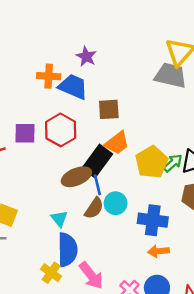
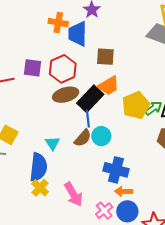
blue trapezoid: (73, 87) -> (78, 34), turned -120
brown ellipse: (76, 177) -> (66, 95), moved
blue cross: (153, 220) -> (116, 170), moved
blue semicircle: (67, 250) -> (38, 167), moved
orange arrow: (159, 251) -> (124, 191), moved

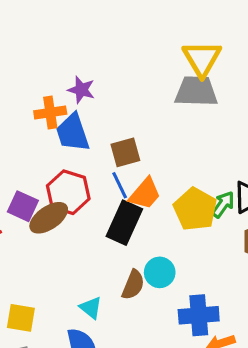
orange cross: (58, 23) -> (50, 113), moved
purple square: (33, 68) -> (23, 206), turned 36
brown ellipse: (66, 95) -> (49, 218), moved
blue line: (88, 119) -> (120, 185), moved

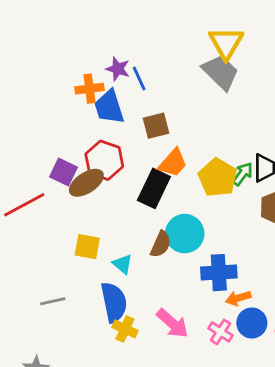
gray trapezoid: (196, 91) -> (220, 72), turned 42
blue line: (120, 185) -> (139, 78), moved
cyan circle: (160, 272) -> (185, 234), size x1.4
yellow square: (21, 318) -> (87, 247), moved

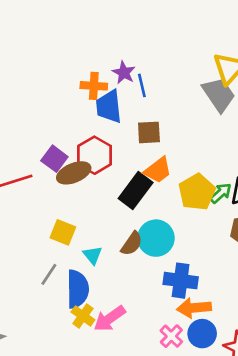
orange arrow: (238, 298) -> (194, 308), size x1.4
gray line: (53, 301) -> (49, 274), moved, turned -55
pink arrow: (172, 323) -> (110, 319), moved, turned 92

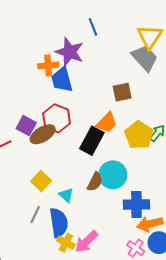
purple star: (124, 73) -> (70, 52), size x1.6
blue line: (142, 85) -> (93, 27), moved
brown square: (149, 132) -> (122, 92), moved
yellow square: (63, 232) -> (41, 181), turned 30

